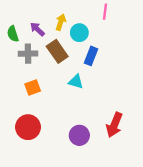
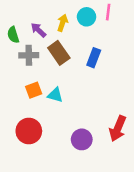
cyan circle: (79, 33) -> (87, 17), moved
cyan triangle: (76, 82) -> (55, 95), moved

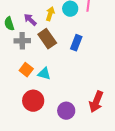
orange square: (34, 90) -> (26, 70), turned -32
red circle: (29, 131) -> (33, 101), moved

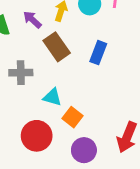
gray cross: (22, 41) -> (21, 73), moved
orange square: (26, 70) -> (72, 117), moved

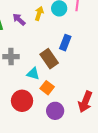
brown rectangle: (57, 47) -> (49, 59), moved

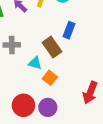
red circle: (22, 101) -> (23, 105), moved
purple circle: (55, 111) -> (48, 107), moved

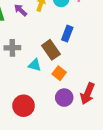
orange square: (50, 78) -> (59, 73), moved
purple circle: (48, 107) -> (64, 98), moved

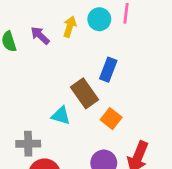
gray cross: (12, 48) -> (28, 144), moved
orange square: (59, 73) -> (111, 119), moved

